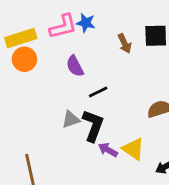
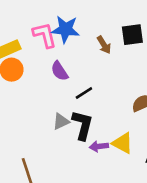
blue star: (86, 23) -> (65, 29), size x1.5
pink L-shape: (63, 26) -> (45, 35), turned -84
purple arrow: (108, 150) -> (99, 146), turned -30

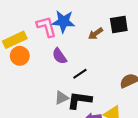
brown arrow: (104, 45) -> (96, 34), turned 88
black L-shape: (83, 125) -> (79, 100), turned -95

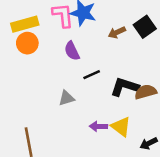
black square: (119, 24) -> (145, 27), turned -36
black L-shape: (79, 100) -> (125, 87), moved

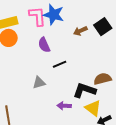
black L-shape: (125, 87) -> (85, 90), moved
yellow triangle: (121, 127) -> (93, 108), moved

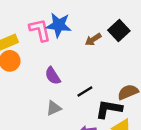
purple semicircle: (44, 45) -> (53, 76), moved
black line: (60, 64) -> (85, 92), moved

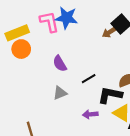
brown arrow: (93, 39) -> (109, 32), moved

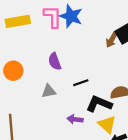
brown arrow: (109, 32) -> (112, 40), turned -40
orange circle: (21, 49) -> (13, 71), moved

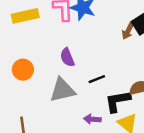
gray triangle: (49, 91) -> (62, 90), size x1.6
black L-shape: (99, 104) -> (118, 101), turned -30

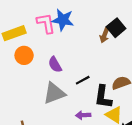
orange circle: (23, 70) -> (24, 55), moved
black L-shape: (118, 101) -> (103, 97), turned -65

